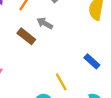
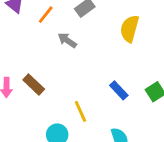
brown rectangle: (26, 36) -> (34, 85), moved

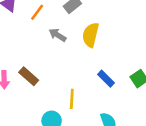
yellow semicircle: (130, 29) -> (91, 35), moved
yellow line: (80, 111) -> (72, 99), turned 30

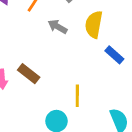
blue rectangle: (106, 79) -> (114, 55), moved

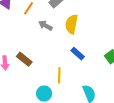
blue rectangle: (114, 55) -> (78, 54), moved

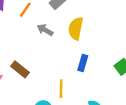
blue rectangle: (78, 54) -> (83, 63), turned 64

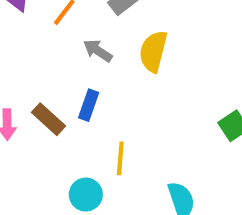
blue rectangle: (83, 63) -> (89, 105), moved

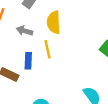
yellow line: (120, 158) -> (48, 49), moved

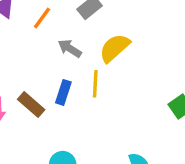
yellow semicircle: (54, 22) -> (115, 48), turned 35

